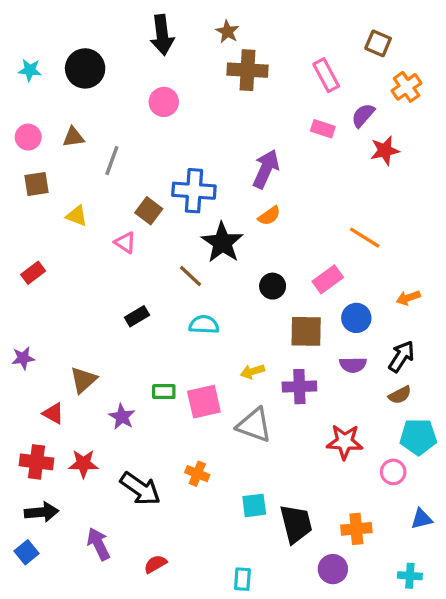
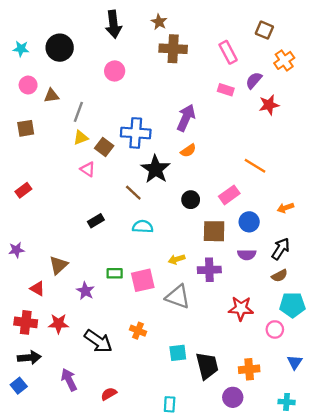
pink circle: (28, 137) -> (28, 85), moved
yellow triangle: (77, 216) -> (81, 138), moved, turned -42
blue triangle: (422, 519) -> (295, 362), turned -42

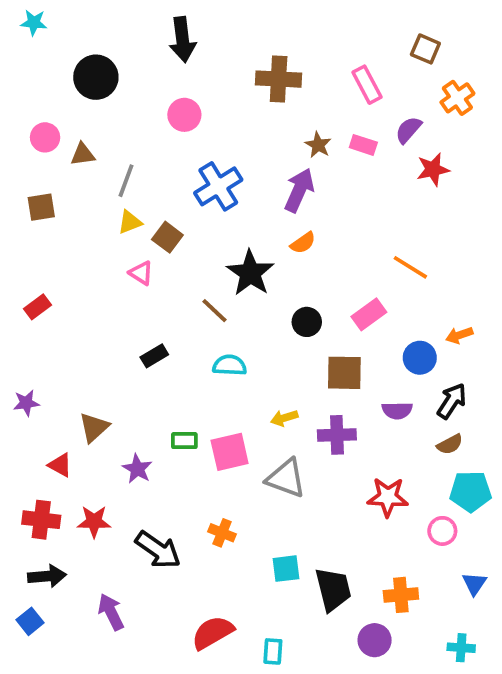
brown star: (159, 22) -> (318, 145), moved
cyan star: (21, 49) -> (34, 23), moved
blue cross: (136, 133) -> (218, 186), moved, turned -36
blue circle: (249, 222) -> (420, 358), moved
red semicircle: (109, 394) -> (213, 633), moved, size x1.6

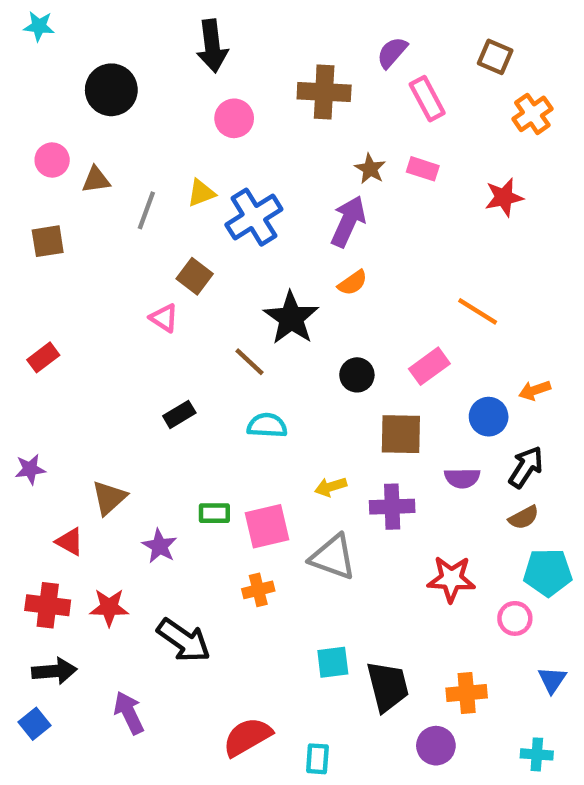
pink circle: (184, 115) -> (234, 118), moved
purple semicircle: (408, 130) -> (392, 53), moved
yellow triangle: (130, 222) -> (201, 193), moved
orange cross: (222, 533) -> (258, 590), moved, turned -36

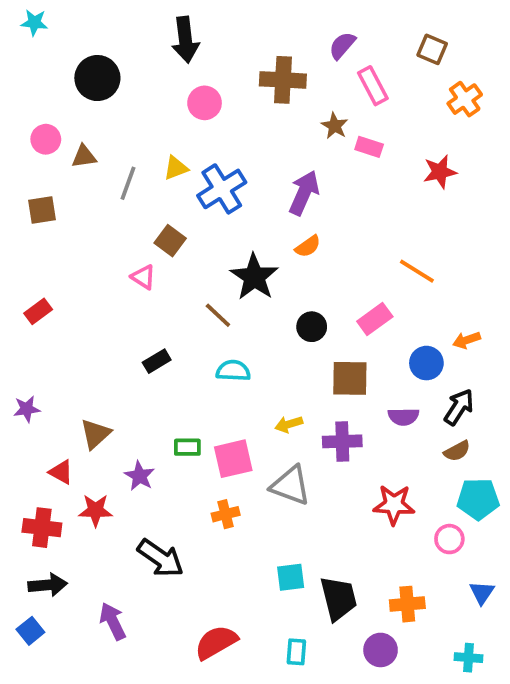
brown star: (370, 169) -> (335, 126), moved
red star: (109, 607) -> (96, 510), moved
cyan rectangle: (317, 759) -> (296, 652), moved

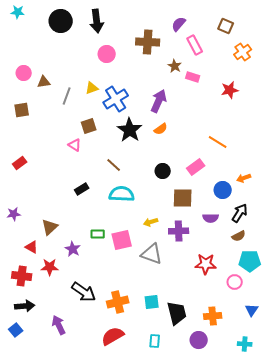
black circle: (97, 78) -> (61, 21), moved
brown square: (170, 241) -> (89, 126), turned 35
black star: (254, 277) -> (130, 130), moved
cyan semicircle: (233, 371) -> (122, 194), size x1.4
orange cross: (226, 514) -> (118, 302), moved, size x1.5

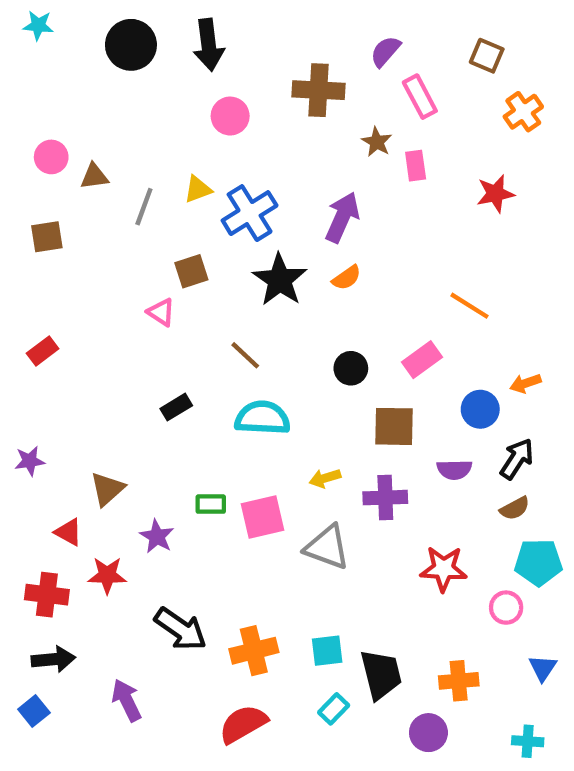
pink rectangle: (193, 77) -> (416, 166), turned 64
cyan rectangle: (155, 341) -> (334, 709), moved, turned 40

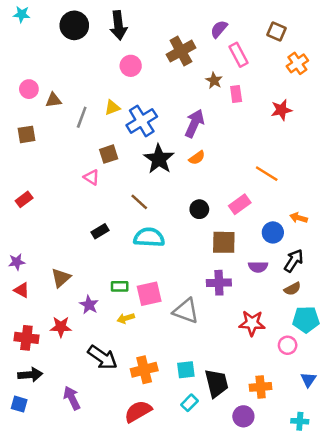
brown cross: (319, 90) -> (181, 51), turned -32
orange arrow: (525, 383) -> (299, 218), turned 35
yellow arrow: (325, 478) -> (126, 318), moved
red triangle: (68, 532) -> (22, 290), moved
blue square: (34, 711) -> (19, 404), turned -35

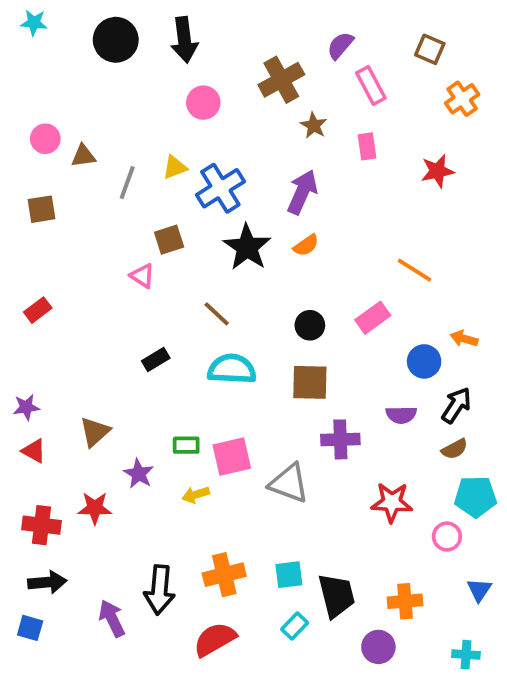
brown star: (214, 81) -> (314, 125), moved
brown square: (224, 242) -> (310, 382), moved
black arrow: (102, 357) -> (160, 590), moved, turned 60

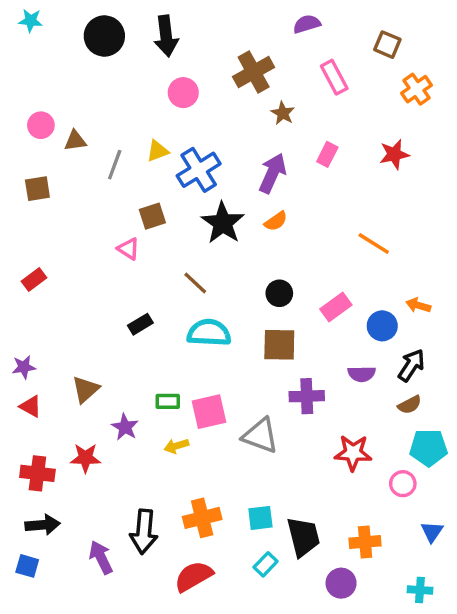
purple semicircle: (340, 45) -> (307, 24), moved, turned 32
pink rectangle: (367, 146) -> (327, 154), moved, turned 35
pink rectangle: (373, 318) -> (336, 307), moved

